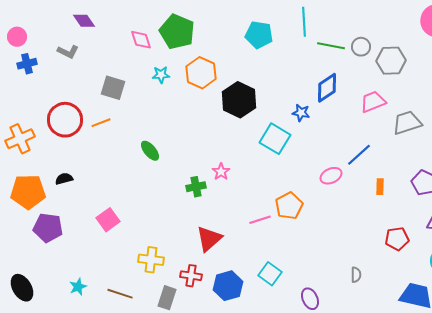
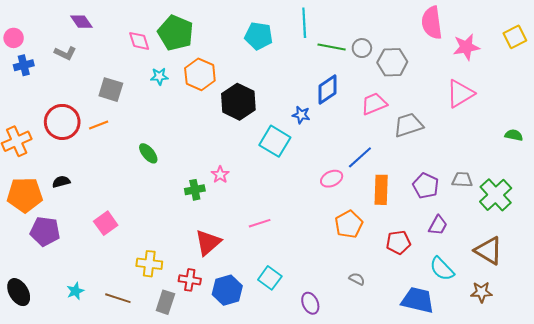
orange rectangle: (380, 187) -> (381, 190), size x1.8
orange pentagon: (289, 206) -> (349, 224), moved
gray semicircle: (356, 275) -> (357, 279), turned -63

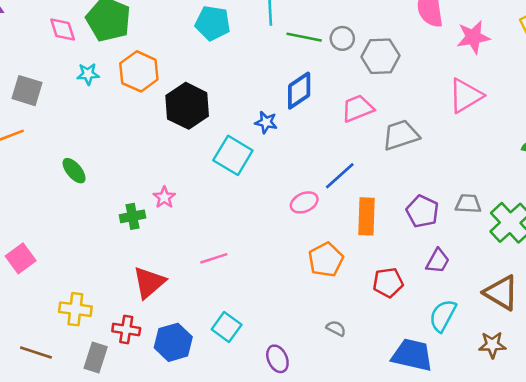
cyan semicircle: (442, 269) -> (443, 316), turned 72

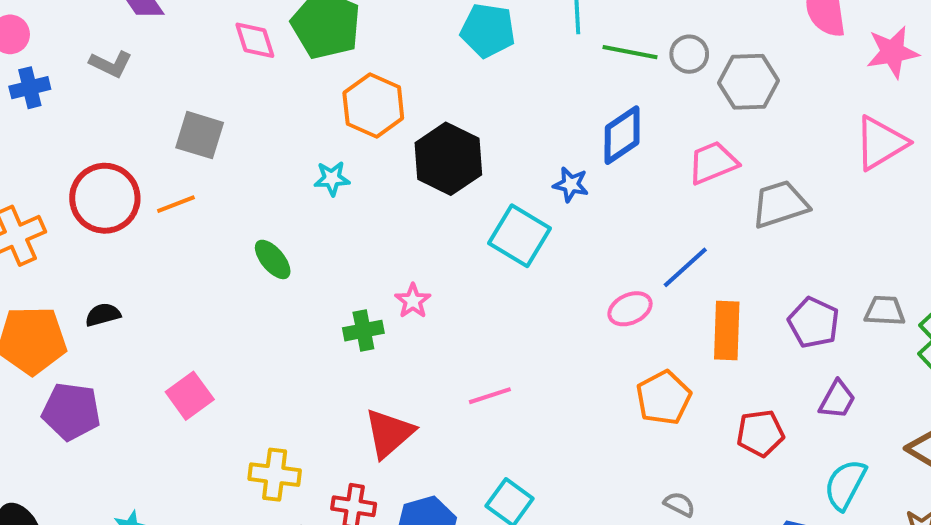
cyan star: (88, 74) -> (332, 178), moved

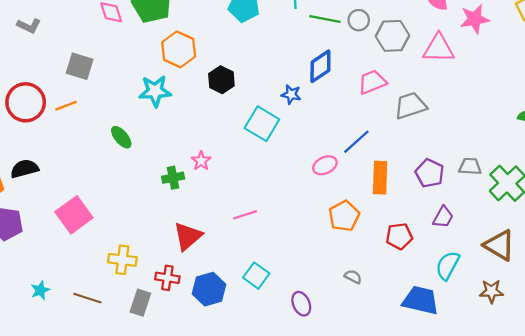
pink triangle: (881, 143) -> (439, 48), moved, turned 32
black hexagon: (448, 159) -> (221, 80), size x0.7
cyan star: (332, 178) -> (155, 91), size x1.6
black semicircle: (103, 315) -> (24, 169), size x1.4
pink square: (190, 396) -> (74, 215), size x1.4

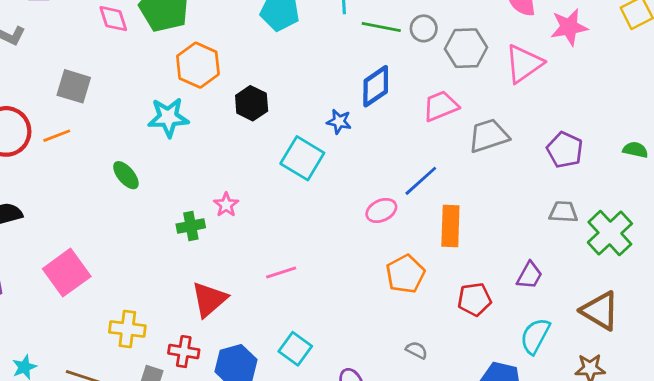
pink triangle: (439, 48) -> (524, 64), turned -36
purple pentagon: (430, 173) -> (565, 150), moved

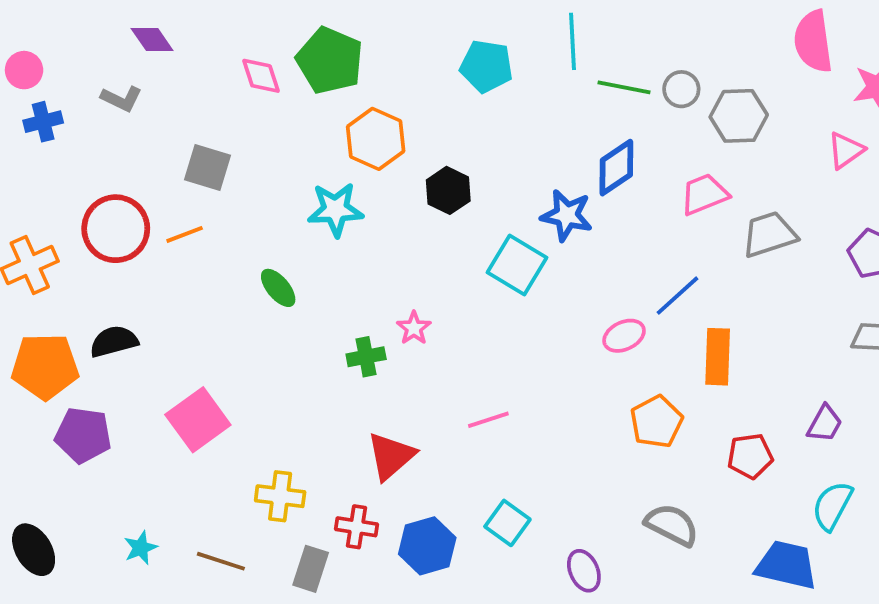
pink triangle: (524, 64) -> (846, 150), moved, size x0.7
blue star: (339, 122) -> (567, 215), size x1.5
gray semicircle: (417, 350) -> (672, 525), size x1.8

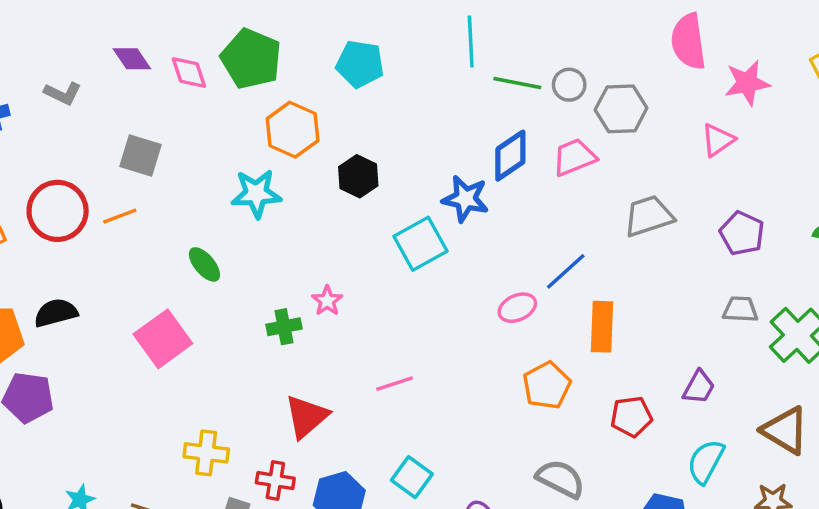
purple diamond: (152, 39) -> (132, 59), moved
cyan pentagon: (486, 66) -> (360, 64), moved
pink trapezoid: (704, 194) -> (574, 157), moved
cyan square: (517, 265) -> (421, 244), turned 30
pink square: (198, 420) -> (163, 339), moved

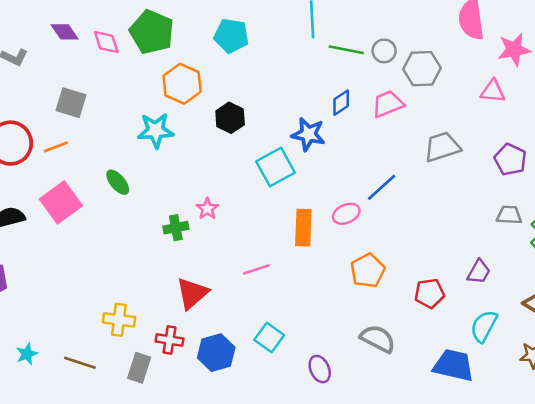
pink triangle: (718, 140) -> (493, 91), turned 40
blue diamond: (510, 156) -> (341, 103), size x0.7
orange rectangle: (602, 327) -> (303, 228), moved
pink square: (163, 339) -> (61, 202), moved

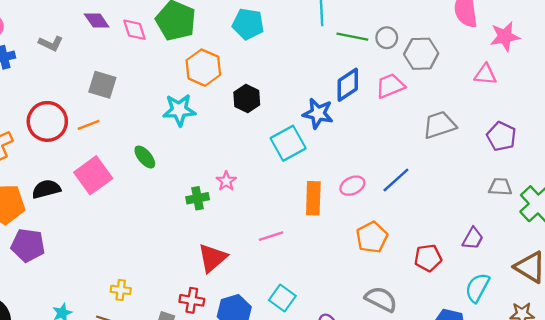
blue diamond: (341, 103) -> (348, 85), size x1.4
blue line: (382, 187) -> (396, 180), moved
yellow cross: (119, 320) -> (121, 290), moved, size x0.7

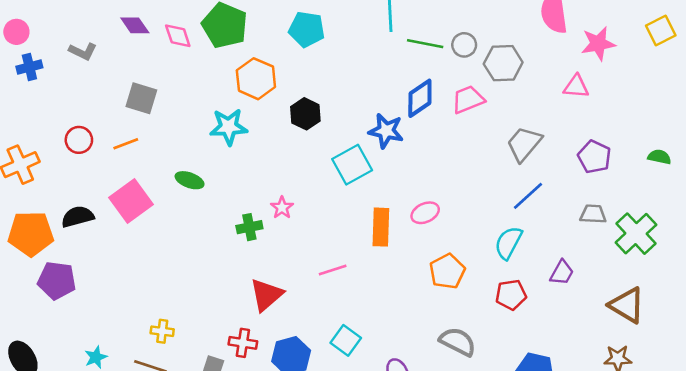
red circle: (47, 121) -> (79, 140), size x0.6
gray trapezoid: (439, 125) -> (524, 144), turned -32
green ellipse: (145, 157) -> (190, 180), turned -30
blue line: (396, 180) -> (528, 196), moved
cyan semicircle: (477, 288) -> (508, 243), moved

